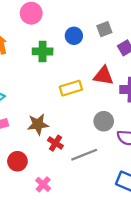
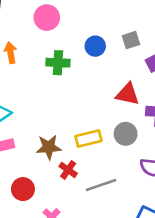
yellow rectangle: (71, 88) -> (88, 139), moved
gray circle: (104, 121) -> (126, 134), moved

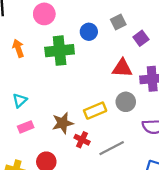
green cross: (58, 63) -> (60, 51), size x1.4

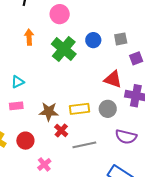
green cross: (60, 51) -> (64, 49), turned 30

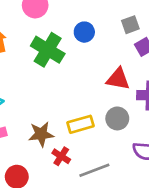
gray square: (121, 39) -> (130, 25), moved

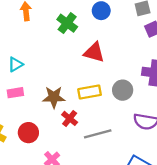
green cross: (48, 50) -> (67, 23), size x0.7
red triangle: (118, 79) -> (94, 52), moved

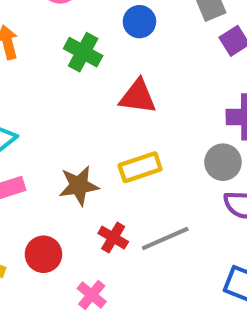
gray circle: (123, 90) -> (223, 162), moved
red cross: (70, 118) -> (113, 238), moved

